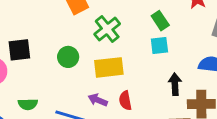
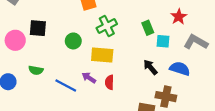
cyan square: (159, 45) -> (163, 41), moved
black arrow: (175, 84) -> (150, 67), moved, turned -49

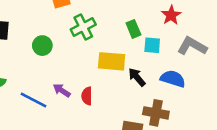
yellow rectangle: (102, 55) -> (112, 61), moved

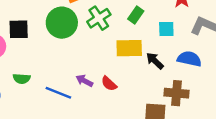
green rectangle: (133, 29) -> (136, 15), moved, turned 63
green circle: (42, 46) -> (62, 23), moved, size x1.6
red semicircle: (87, 96) -> (109, 84), turned -42

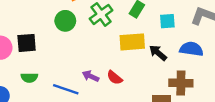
green circle: (62, 23) -> (65, 21), size x0.7
black square: (19, 29) -> (27, 43), moved

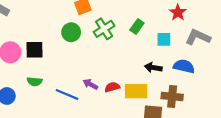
yellow rectangle: (132, 42) -> (136, 91), moved
black arrow: (158, 53) -> (153, 68), turned -35
red semicircle: (115, 78) -> (112, 87), turned 120

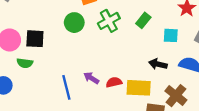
green semicircle: (35, 81) -> (25, 63), moved
blue line: (67, 94) -> (66, 87), turned 50
brown cross: (172, 97) -> (176, 96), turned 30

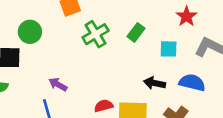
green circle: (74, 23) -> (30, 32), moved
purple arrow: (91, 78) -> (58, 84), moved

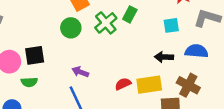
green circle: (30, 32) -> (71, 28), moved
green rectangle: (136, 32) -> (130, 14), moved

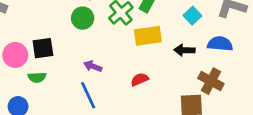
cyan square: (171, 25) -> (192, 16), turned -35
yellow rectangle: (149, 85) -> (148, 36), moved

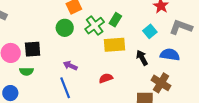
black arrow: (184, 50) -> (142, 58), turned 56

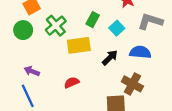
green rectangle: (115, 20) -> (93, 20), moved
black arrow: (142, 58) -> (110, 58), turned 77

